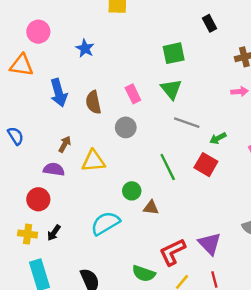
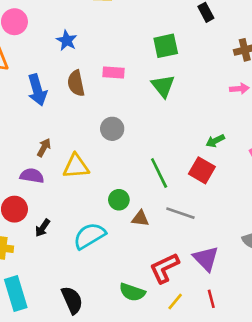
pink rectangle: (133, 94) -> (114, 73), moved, turned -60
brown semicircle: (93, 102) -> (76, 83), moved
gray line: (187, 123) -> (180, 213), moved
black arrow: (54, 233) -> (43, 228), moved

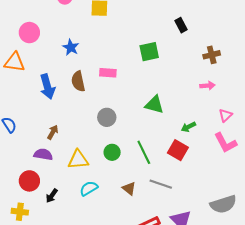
green triangle: (163, 86) -> (154, 105), moved, turned -36
yellow triangle: (76, 166) -> (78, 160), moved
green circle: (119, 200) -> (112, 152), moved
brown triangle: (140, 218) -> (129, 188), turned 32
cyan semicircle: (89, 236) -> (89, 188), moved, size x0.7

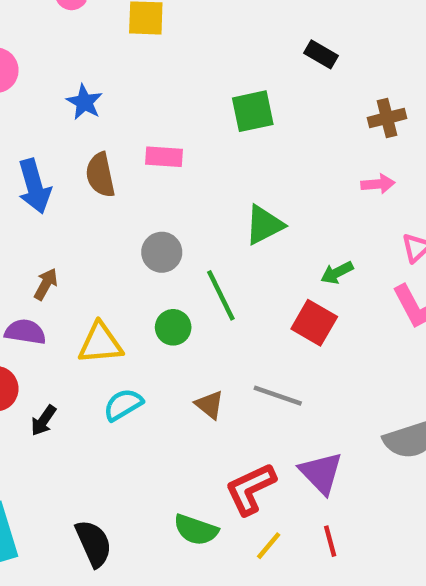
black rectangle: (181, 25) -> (321, 54), turned -32
green triangle: (154, 105) -> (264, 225), turned -42
green line: (144, 152) -> (221, 295), moved

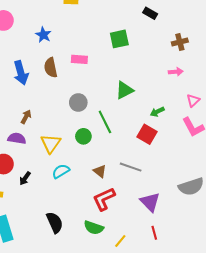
yellow triangle: (100, 343) -> (51, 144), turned -50
red L-shape: (250, 489) -> (104, 199), moved
black semicircle: (94, 543) -> (55, 222), moved
yellow line: (269, 546) -> (120, 241), moved

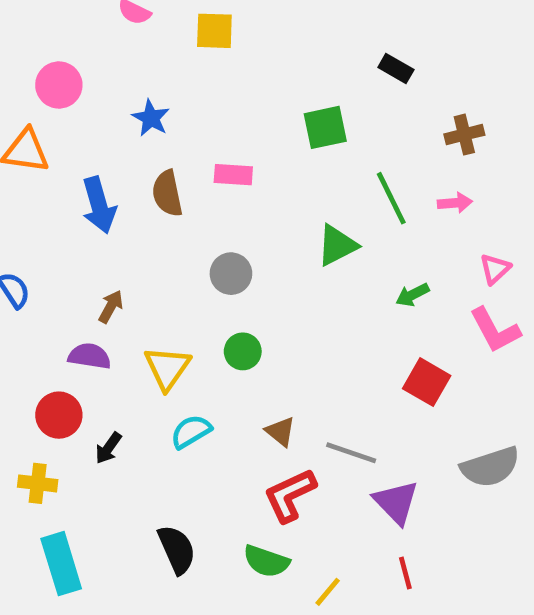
green line: (105, 122) -> (391, 198), moved
red square: (147, 134) -> (427, 382), moved
gray line: (131, 167) -> (351, 453), moved

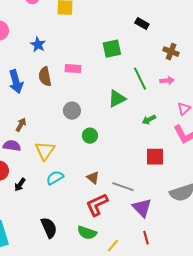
brown cross: (464, 135) -> (171, 52), turned 35
green circle: (243, 351) -> (90, 136), moved
red square: (427, 382) -> (155, 157), turned -30

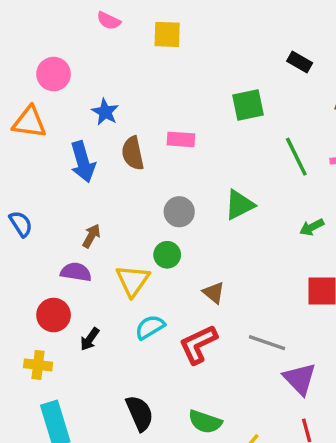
blue star: (38, 45) -> (105, 112), moved
green triangle: (117, 99) -> (239, 205), moved
green circle: (90, 136) -> (167, 255), moved
brown triangle: (93, 178) -> (214, 293), moved
red L-shape: (97, 205) -> (198, 344), moved

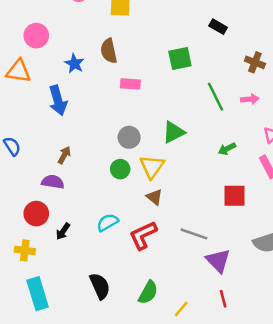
brown semicircle: (133, 153) -> (109, 51), moved
yellow triangle: (133, 281) -> (152, 167), moved
green semicircle: (205, 422) -> (148, 292), turned -80

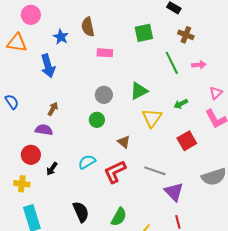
brown cross: (255, 62) -> (186, 35), moved
yellow triangle: (152, 167) -> (152, 118), moved
red square: (235, 196) -> (187, 141), turned -30

